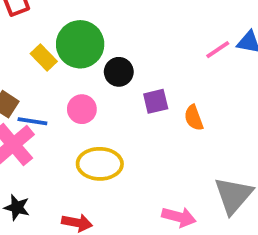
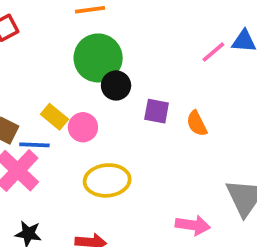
green circle: (80, 44) -> (98, 58), moved
yellow rectangle: (44, 57) -> (54, 117), moved
purple square: (156, 101) -> (157, 111), turned 30

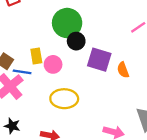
purple square: (157, 111) -> (99, 60), size x1.5
yellow rectangle: (54, 117) -> (36, 56), turned 35

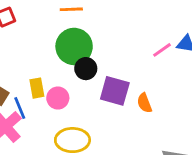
blue line: (22, 72) -> (20, 108), turned 60

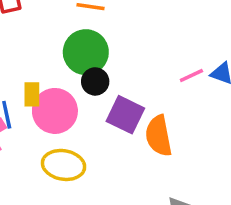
pink circle: (58, 98) -> (55, 111), size x1.6
orange semicircle: (144, 103) -> (159, 136), size x1.6

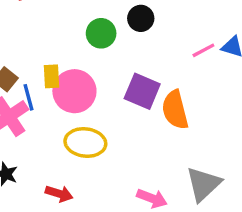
green circle: (86, 52) -> (101, 33), size x0.7
black circle: (95, 81) -> (141, 18), moved

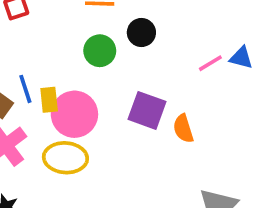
blue line: (28, 97) -> (25, 89), moved
orange semicircle: (175, 110) -> (183, 129), size x0.7
yellow ellipse: (85, 142) -> (65, 158), moved

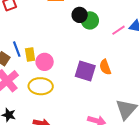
green circle: (100, 51) -> (90, 20), moved
purple square: (147, 110) -> (85, 71), moved
pink circle: (74, 114) -> (45, 62), size x0.7

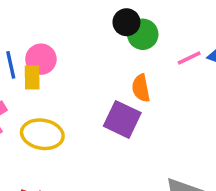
pink circle: (45, 62) -> (41, 59), moved
orange semicircle: (105, 67) -> (141, 88), moved

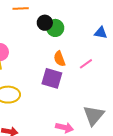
pink line: (189, 58) -> (86, 64), moved

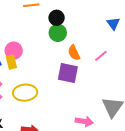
green circle: (55, 28) -> (58, 33), moved
blue triangle: (101, 33) -> (113, 24), turned 48

